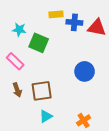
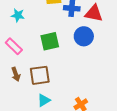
green square: (39, 43) -> (50, 41), moved, turned -36
blue circle: (85, 71) -> (84, 36), moved

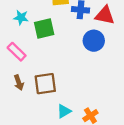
green square: (50, 41) -> (44, 29), moved
cyan triangle: (44, 100) -> (64, 111), moved

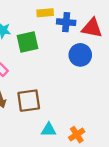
cyan triangle: (64, 111) -> (49, 130), turned 32

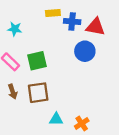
green square: (28, 42) -> (37, 61), moved

